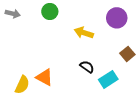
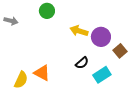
gray arrow: (13, 14) -> (11, 21), moved
purple circle: (117, 18) -> (101, 37), moved
black semicircle: (87, 67) -> (82, 63), turned 104

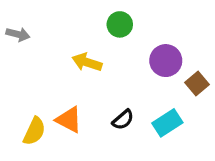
green circle: (47, 11) -> (120, 24), moved
yellow arrow: (79, 31) -> (87, 62), moved
black semicircle: (82, 63) -> (123, 120), moved

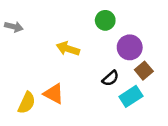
green circle: (120, 24) -> (105, 20), moved
brown square: (197, 84) -> (144, 71), moved
black semicircle: (123, 120) -> (110, 78), moved

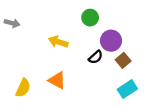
black semicircle: (110, 78) -> (96, 57), moved
orange triangle: (54, 94) -> (57, 80), moved
cyan rectangle: (131, 96) -> (127, 89), moved

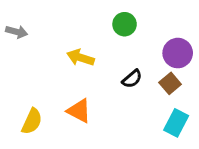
purple circle: (111, 41) -> (178, 53), moved
cyan rectangle: (127, 89) -> (176, 123), turned -30

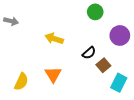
green circle: (125, 24) -> (95, 12), moved
brown square: (170, 83) -> (103, 65), moved
orange triangle: (79, 111) -> (53, 74), turned 30

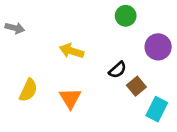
yellow semicircle: (21, 82) -> (28, 90), moved

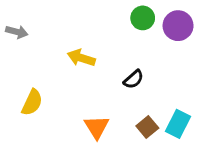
purple circle: (158, 47) -> (178, 26), moved
brown square: (136, 86) -> (147, 127), moved
orange triangle: (70, 98) -> (97, 127), moved

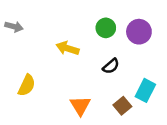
green circle: (143, 18) -> (106, 28), moved
purple circle: (178, 26) -> (139, 32), moved
cyan rectangle: (178, 124) -> (145, 90), moved

